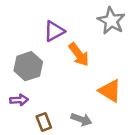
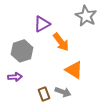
orange triangle: (110, 91) -> (74, 70), moved
brown rectangle: (44, 122) -> (44, 94), moved

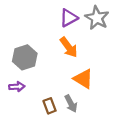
purple triangle: (42, 24) -> (69, 18), moved
gray arrow: (63, 92) -> (71, 104), turned 42

